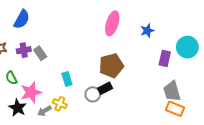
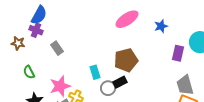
pink ellipse: (112, 23) -> (127, 19), turned 40
purple cross: (24, 50) -> (36, 30), moved, turned 32
cyan rectangle: (67, 79) -> (95, 72), moved
pink star: (31, 92) -> (60, 86), moved

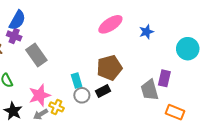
gray rectangle: (57, 48) -> (36, 55), size x1.5
purple rectangle: (178, 53) -> (164, 78), moved
gray trapezoid: (185, 85) -> (150, 90), moved
gray circle: (108, 88) -> (82, 95), moved

